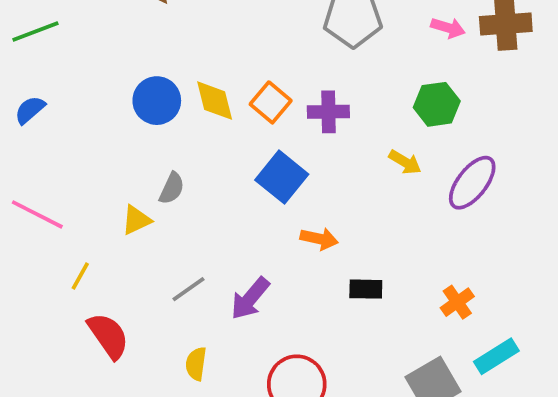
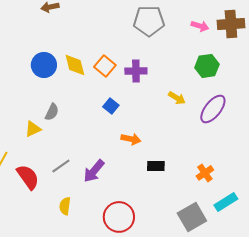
green hexagon: (437, 104) -> (207, 66), moved
blue square: (282, 177) -> (111, 106), size x0.6
red semicircle: (108, 336) -> (28, 177), moved

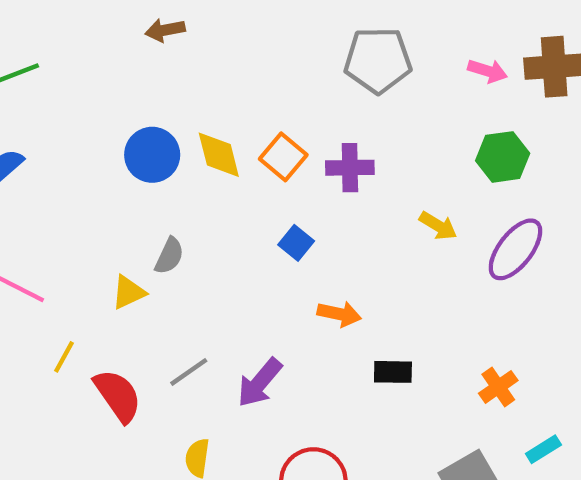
cyan rectangle: (226, 202) -> (543, 449), size x0.7

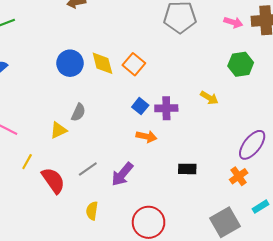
purple cross: (350, 168) -> (166, 108), moved
purple ellipse: (515, 249) -> (252, 145), moved
orange arrow: (339, 314) -> (146, 136), moved

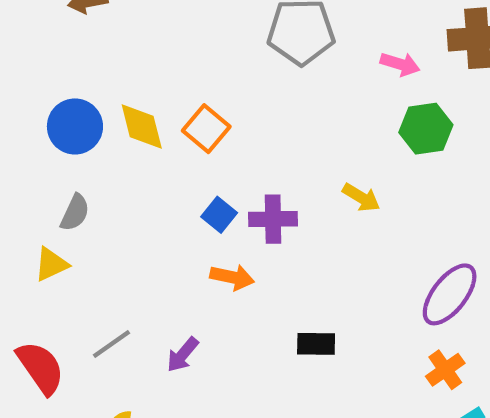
pink arrow: (233, 22) -> (400, 64), moved
gray semicircle: (78, 112) -> (75, 213), moved
purple arrow: (122, 174) -> (183, 355), size x0.7
orange cross: (239, 176) -> (445, 370), moved

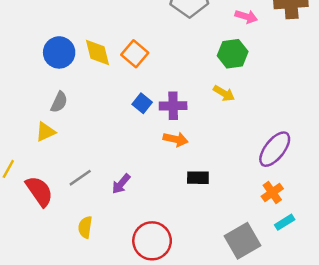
green hexagon: (426, 129) -> (233, 54), moved
orange arrow: (232, 277) -> (176, 139), moved

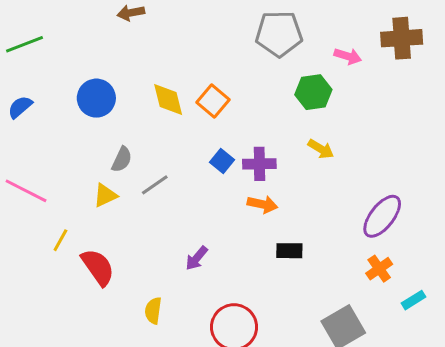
blue circle: (59, 52) -> (96, 98), moved
green hexagon: (233, 54) -> (313, 92), moved
gray line: (80, 178) -> (155, 185), moved
cyan rectangle: (285, 222) -> (414, 300), moved

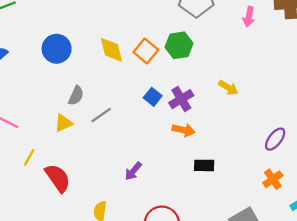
pink arrow: (348, 56) -> (249, 17), turned 84
green hexagon: (313, 92) -> (179, 45), moved
purple cross: (259, 164) -> (181, 99), turned -30
purple ellipse: (382, 216) -> (275, 139), size x0.7

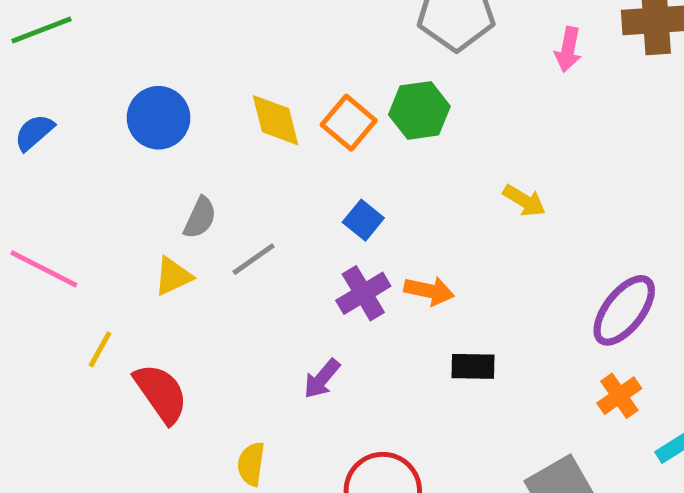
purple cross: (181, 99) -> (363, 293), moved
purple ellipse: (275, 139) -> (624, 310), size x1.4

